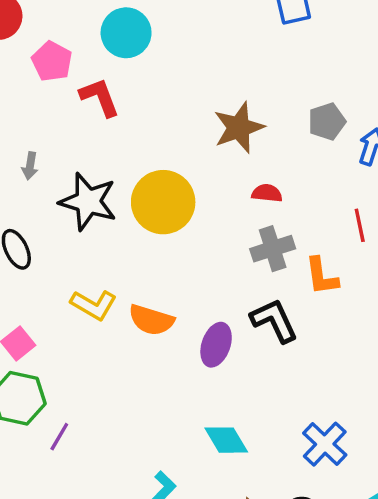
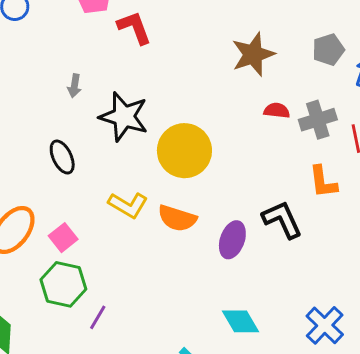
yellow circle: (163, 202) -> (184, 151), moved
gray cross: (273, 249) -> (318, 120), moved

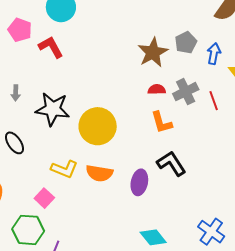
brown star: (253, 54) -> (153, 52), moved
orange L-shape: (323, 182) -> (162, 122), moved
pink square: (63, 238) -> (44, 198), moved

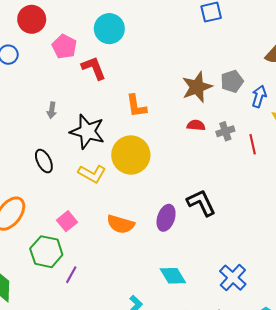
gray cross: (186, 92) -> (225, 131), size x0.7
orange L-shape: (162, 122) -> (136, 106), moved
yellow L-shape: (64, 169) -> (92, 174), moved
orange semicircle: (99, 173) -> (121, 224), moved

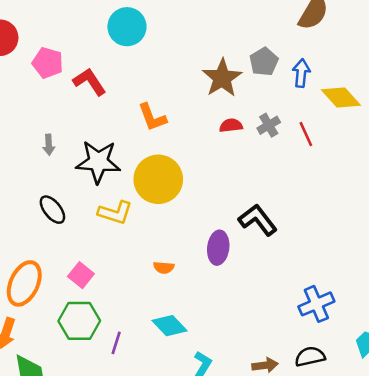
cyan circle: (109, 29) -> (127, 27), moved
pink square: (67, 221) -> (81, 275), moved
orange semicircle: (121, 224) -> (164, 267), size x0.6
cyan diamond: (173, 276) -> (170, 326), moved
blue cross: (233, 278) -> (316, 304), turned 36

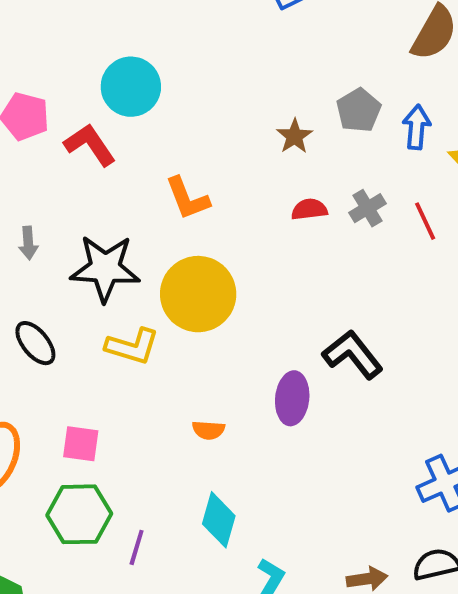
cyan circle: (127, 27) -> (131, 87), moved
brown star: (222, 78) -> (295, 136), size x0.6
pink square: (81, 275) -> (81, 444), turned -30
cyan diamond: (170, 326) -> (219, 520), turned 60

